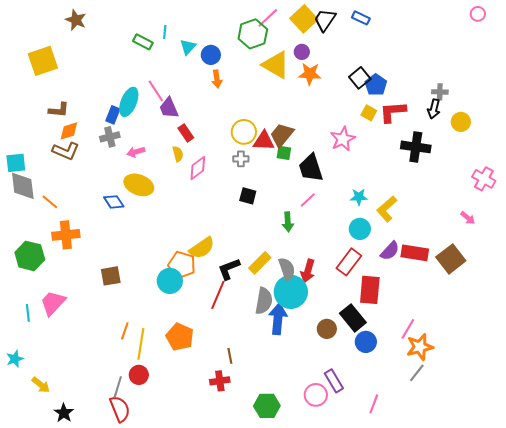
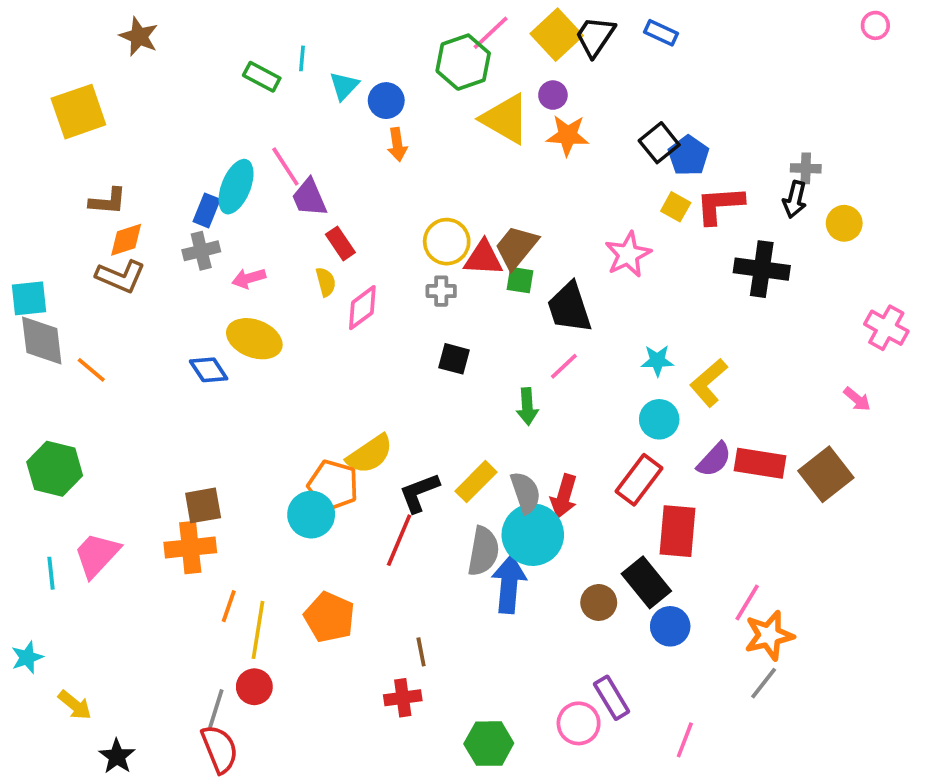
orange cross: (66, 235) -> (190, 548), moved

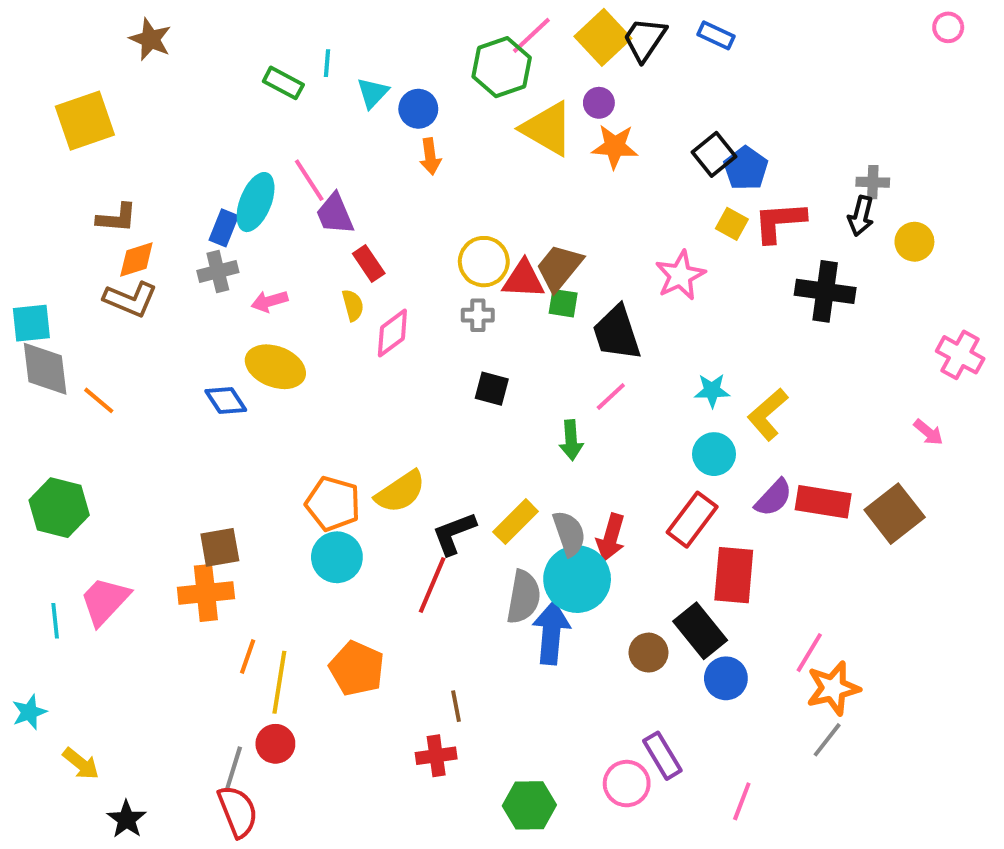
orange pentagon: (333, 485) -> (333, 504), moved

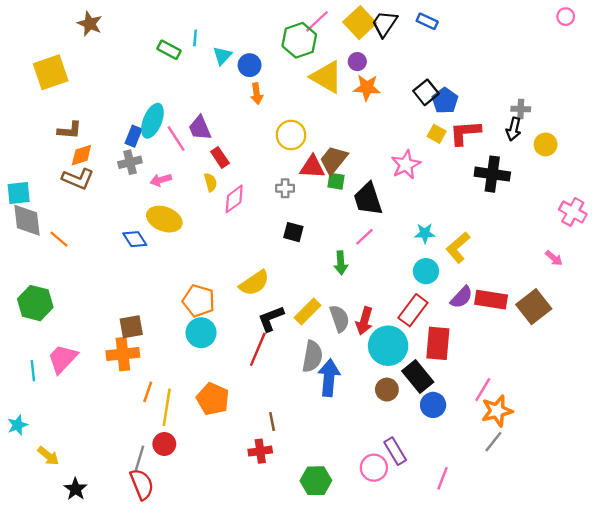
pink line: (309, 180) -> (176, 139), moved
yellow circle: (484, 262) -> (291, 135), moved
yellow semicircle: (400, 492) -> (254, 283), moved
cyan circle: (577, 579) -> (388, 346), moved

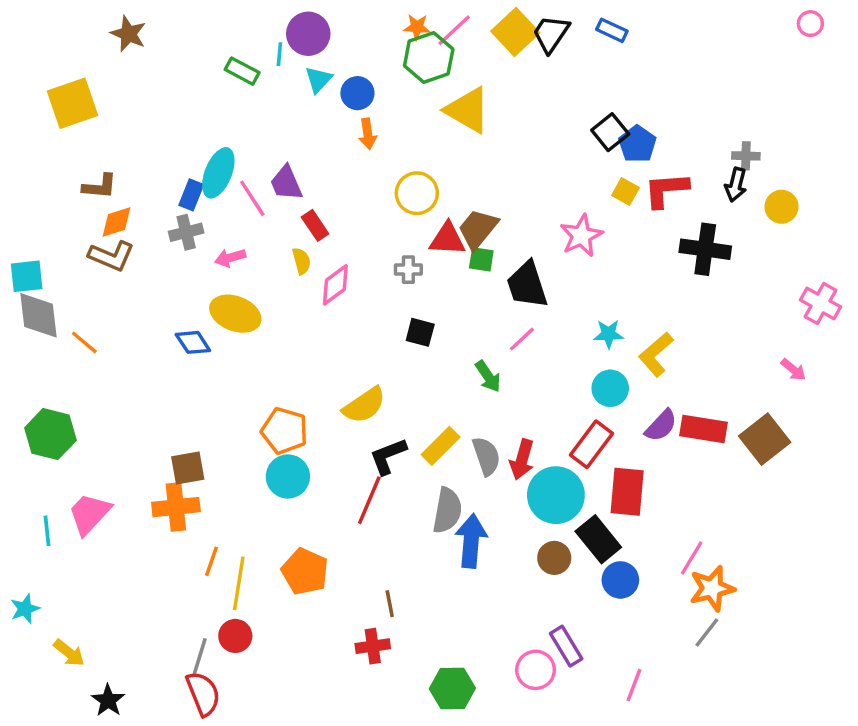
purple circle: (357, 62) -> (308, 34), moved, size x1.6
orange star: (367, 88) -> (417, 27), moved, size x0.7
green arrow: (341, 263) -> (488, 376), turned -30

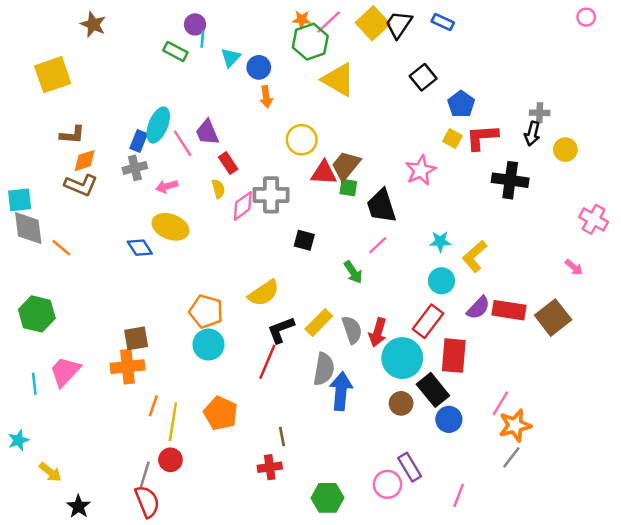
purple circle: (308, 34) -> (195, 24), moved, size x0.7
black square: (610, 132) -> (423, 77), moved
gray cross: (408, 270) -> (271, 195), moved, size x1.8

